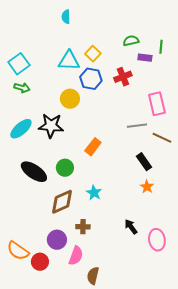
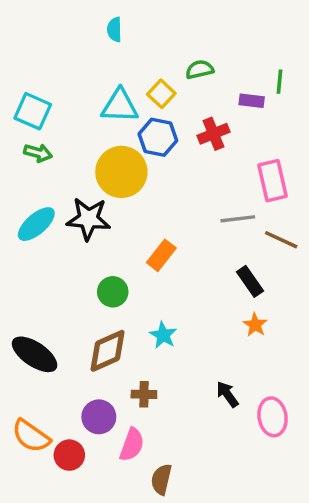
green semicircle: (131, 41) -> (200, 69), moved
cyan square: (19, 64) -> (33, 111), turned -30
yellow circle: (70, 99) -> (121, 172), size x1.5
black ellipse: (34, 172) -> (35, 354), moved

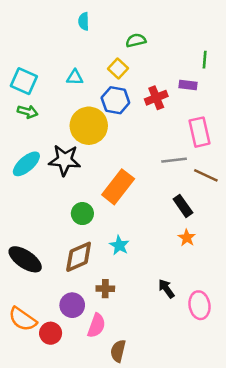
green semicircle: (200, 69) -> (136, 40), moved
purple rectangle: (252, 101) -> (188, 85), moved
cyan triangle: (120, 106) -> (75, 77), moved, size x0.6
orange rectangle: (161, 255) -> (118, 187), size x1.5

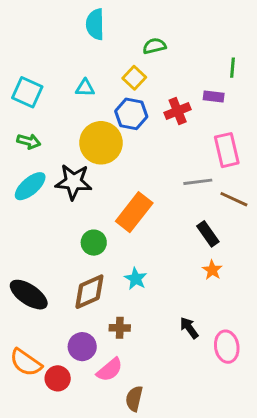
cyan semicircle: (84, 21) -> (95, 24), size x1.5
green arrow: (28, 112) -> (29, 141), moved
pink semicircle: (96, 326) -> (110, 370), turned 30

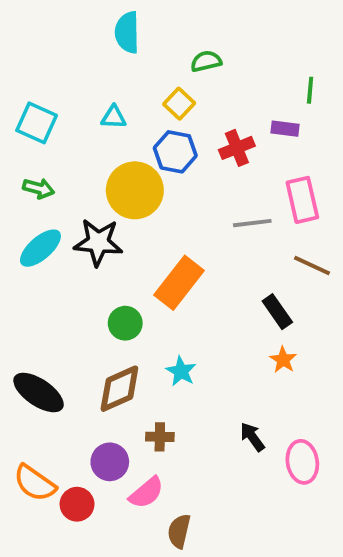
gray line: (198, 182) -> (252, 223), moved

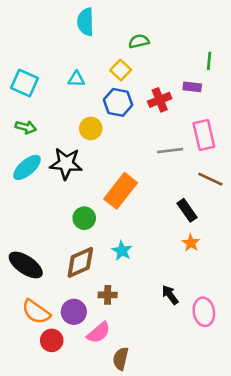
yellow circle: (135, 190) -> (91, 128), size x0.6
orange semicircle: (35, 483) -> (36, 312), moved

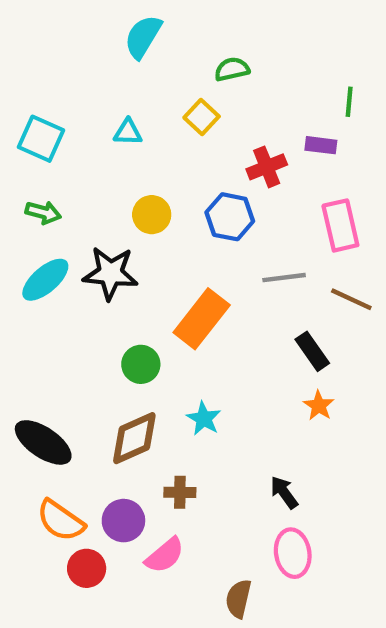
cyan semicircle: (86, 22) -> (143, 37), turned 32
blue hexagon: (118, 102) -> (230, 217), moved
gray line: (170, 151) -> (284, 278), moved
pink ellipse: (204, 312) -> (293, 553), moved
brown semicircle: (121, 359) -> (238, 599), moved

